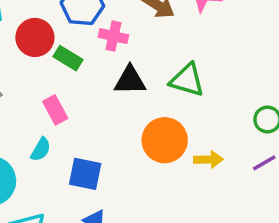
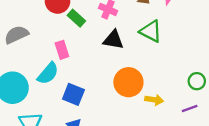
green triangle: (187, 80) -> (151, 31), moved
cyan semicircle: (41, 149) -> (48, 73), size x1.5

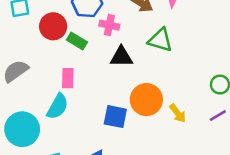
pink rectangle: (62, 50) -> (68, 78), turned 30
blue square: (73, 94) -> (115, 117), moved
yellow arrow: (154, 100) -> (178, 113), turned 54

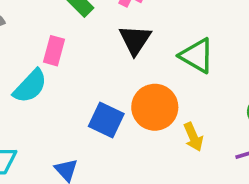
green triangle: (160, 40) -> (197, 56), moved
black triangle: (121, 57) -> (135, 40), turned 50

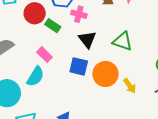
pink rectangle: (54, 51) -> (44, 55), turned -49
blue square: (106, 120) -> (79, 66), moved

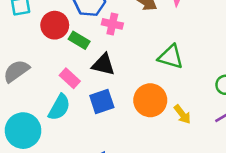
black triangle: (87, 40) -> (103, 65), moved, turned -36
blue square: (79, 66) -> (102, 102), moved, turned -30

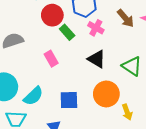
black triangle: (103, 65) -> (97, 59), moved
blue square: (102, 102) -> (69, 100), moved
cyan semicircle: (59, 107) -> (33, 96), moved

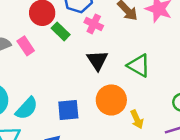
pink rectangle: (51, 59) -> (26, 46), moved
black triangle: (97, 59) -> (97, 60), turned 30

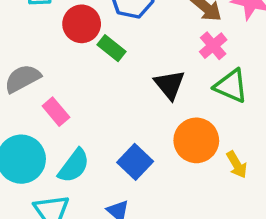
pink cross: (94, 24) -> (213, 46), moved, turned 30
pink rectangle: (26, 46) -> (56, 112), moved
blue square: (68, 110) -> (135, 162), turned -35

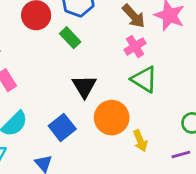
green rectangle: (112, 48) -> (70, 38), moved
black triangle: (170, 85) -> (84, 86), moved

